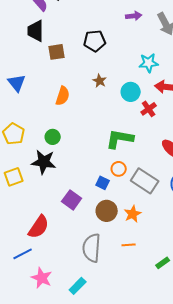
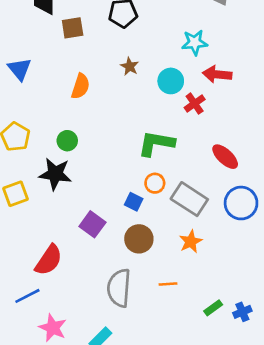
orange star: (133, 214) -> (191, 242), moved

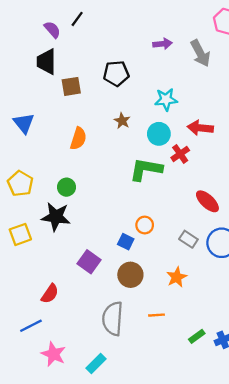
cyan star: (195, 43) -> (166, 99), moved
green L-shape: (156, 143) -> (146, 169), moved
gray rectangle: (189, 199) -> (188, 239), moved, size x0.6
red semicircle: (49, 260) -> (50, 294), size x0.7

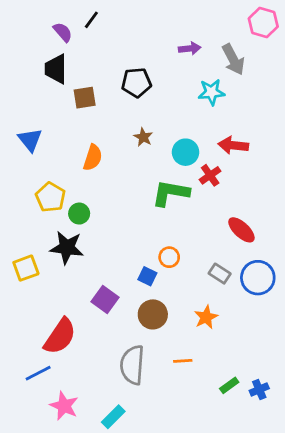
cyan star: (166, 99) -> (211, 92), moved
yellow pentagon: (20, 184) -> (50, 197), moved
red semicircle: (50, 294) -> (60, 336), size x1.6

